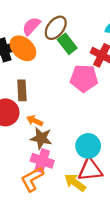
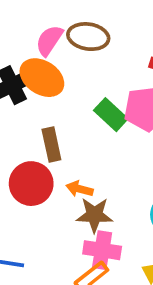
brown ellipse: (56, 28) -> (88, 37), turned 70
green rectangle: (67, 44) -> (111, 115), moved

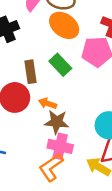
orange ellipse: (42, 78) -> (64, 25), moved
green rectangle: (111, 115) -> (60, 65), moved

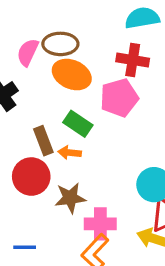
orange arrow: (48, 103) -> (70, 153), moved
brown star: (57, 122) -> (70, 198), moved

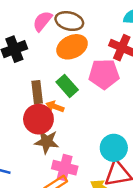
orange ellipse: (72, 75) -> (72, 47), turned -64
red circle: (31, 177) -> (38, 119), moved

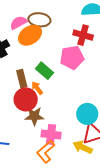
pink semicircle: (42, 21) -> (19, 23), turned 30
orange ellipse: (72, 47) -> (30, 35), moved
orange arrow: (55, 107) -> (37, 88), turned 40

